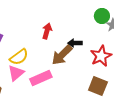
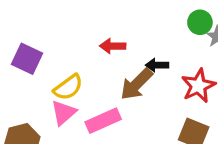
red arrow: (47, 31) -> (113, 46), turned -105

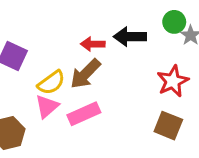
black arrow: (157, 65) -> (130, 37), moved, size x1.5
brown arrow: (136, 84) -> (85, 74), moved

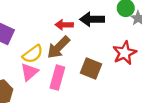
pink rectangle: (84, 114) -> (57, 78), turned -50
brown square: (168, 126) -> (91, 69), moved

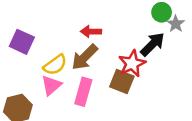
black arrow: (92, 19) -> (153, 44), moved, turned 135
red star: (125, 53) -> (132, 64), moved

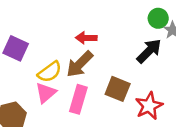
red star: (132, 64) -> (149, 106), moved

